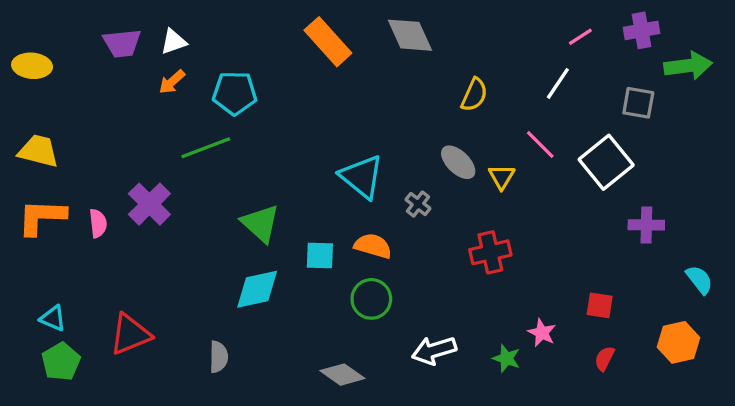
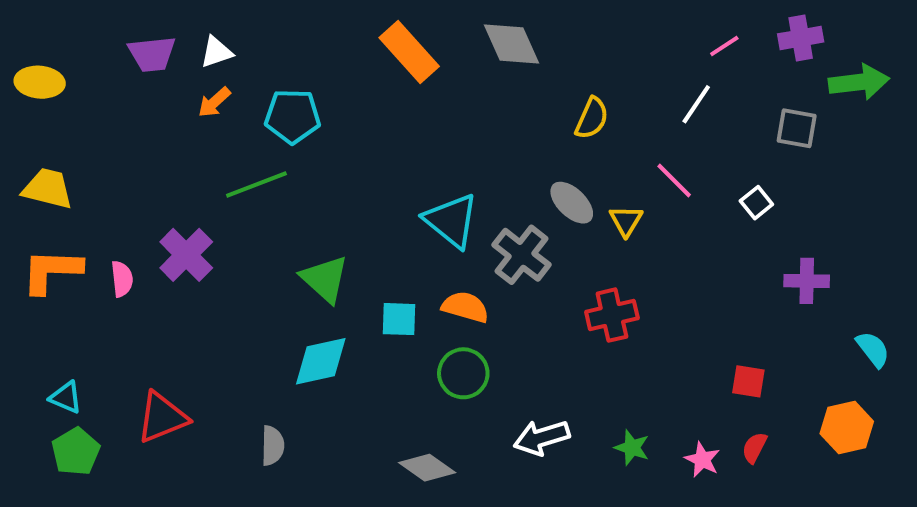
white square: (606, 162) -> (756, 203), size x0.5
gray cross: (418, 204) -> (522, 255), size x1.8
pink star: (542, 333) -> (702, 460), moved

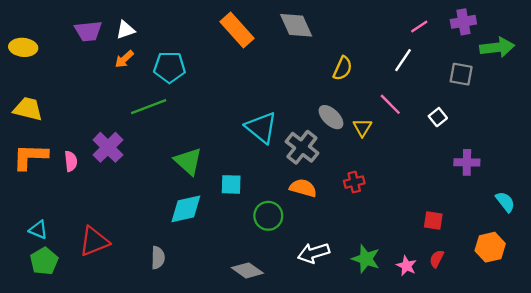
orange semicircle: (465, 307) -> (303, 188), moved
red cross: (612, 315) -> (354, 182), size x0.7
green star: (632, 448) -> (366, 259), size x1.4

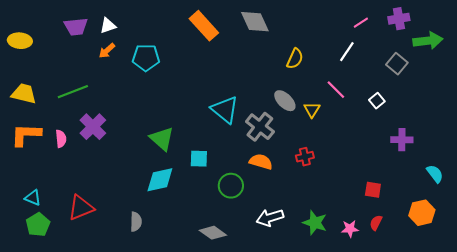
gray square: (461, 74) -> (397, 64), turned 30
green line: (149, 107) -> (73, 92), moved
pink star: (406, 266) -> (350, 229), turned -30

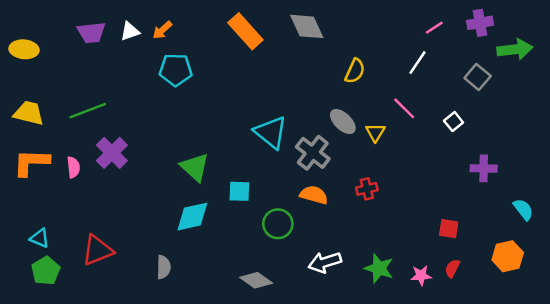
orange arrow: (107, 51) -> (162, 30), moved

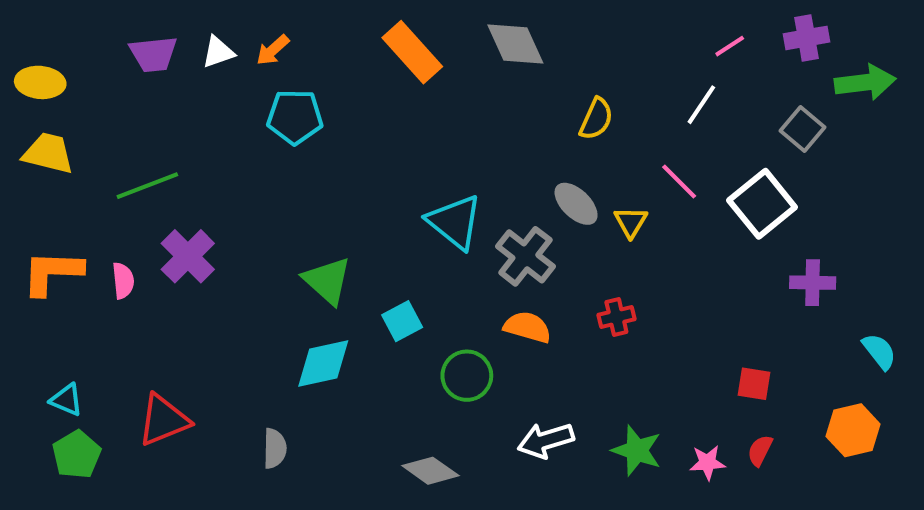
yellow trapezoid: (29, 113) -> (48, 153), moved
white square: (454, 122) -> (762, 204), size x2.0
cyan square: (239, 191) -> (402, 321), turned -30

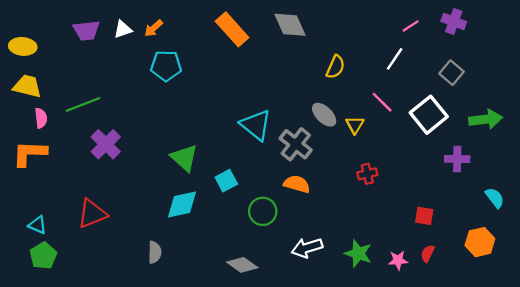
purple cross: (807, 38) -> (454, 21), turned 30
green arrow: (865, 82) -> (486, 119), moved
pink semicircle: (123, 281) -> (41, 118), moved
red cross: (616, 317) -> (367, 174), moved
red triangle: (164, 420) -> (92, 214), moved

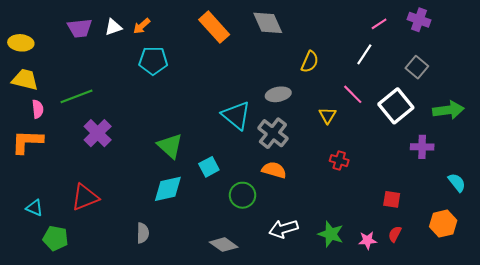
gray ellipse: (324, 115) -> (278, 94), moved, turned -55
red cross: (367, 174) -> (339, 161), turned 30
green pentagon: (43, 256) -> (56, 238), moved, turned -30

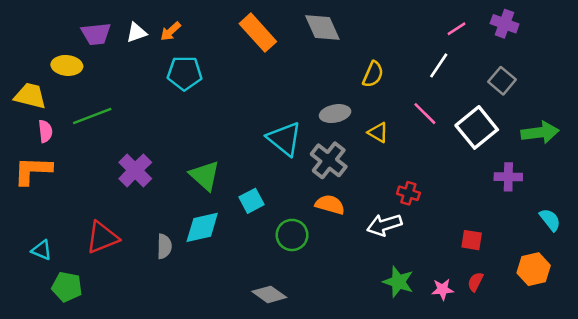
yellow ellipse: (21, 43) -> (67, 65), moved
yellow triangle: (328, 115) -> (378, 133), moved, turned -30
purple cross: (98, 133) -> (135, 170), moved
white arrow: (283, 229) -> (384, 225), moved
gray semicircle: (143, 233) -> (164, 246), moved

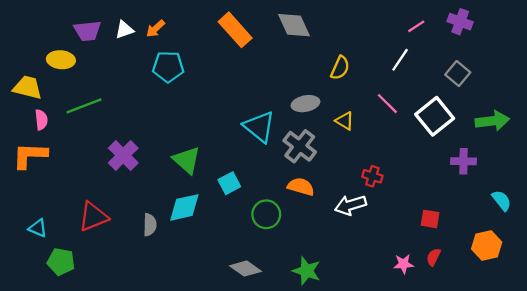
green star: (398, 282) -> (307, 271), moved

